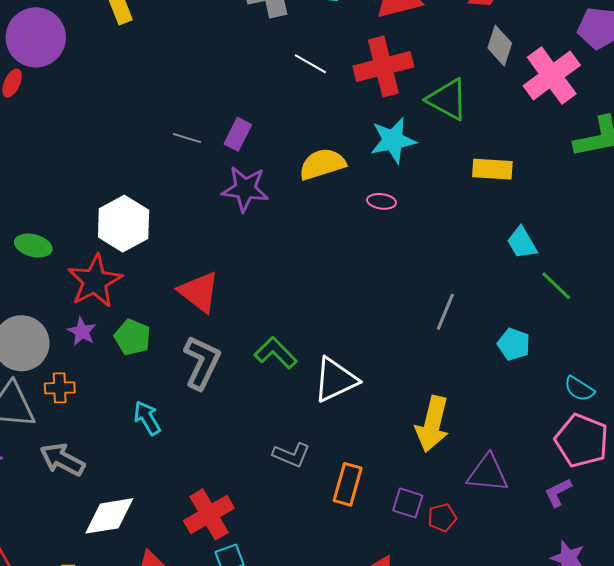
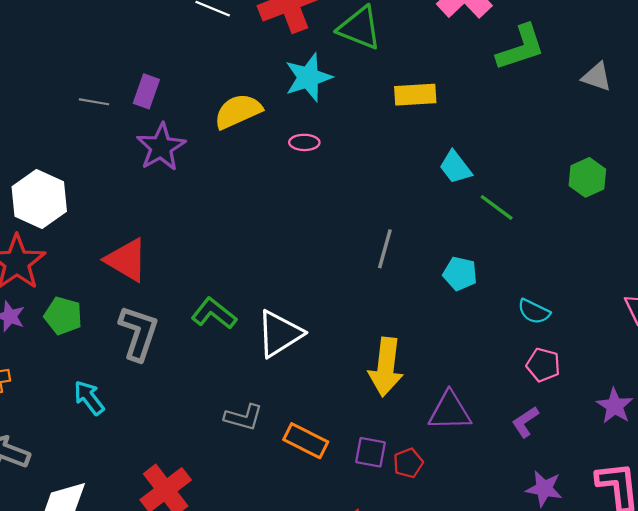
purple star: (245, 189) -> (161, 147), turned -30
pink pentagon: (582, 441) -> (543, 365), size x0.6
orange rectangle: (348, 484) -> (306, 441), turned -72

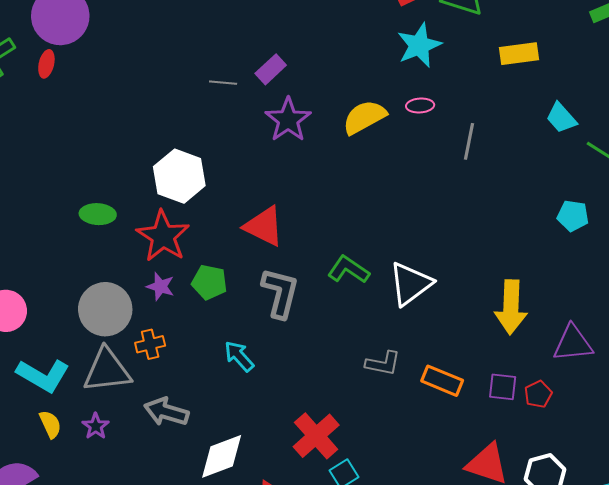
purple rectangle: (146, 91) -> (271, 69), turned 32
yellow semicircle: (238, 111) -> (364, 117), moved
gray line: (385, 249) -> (469, 141), moved

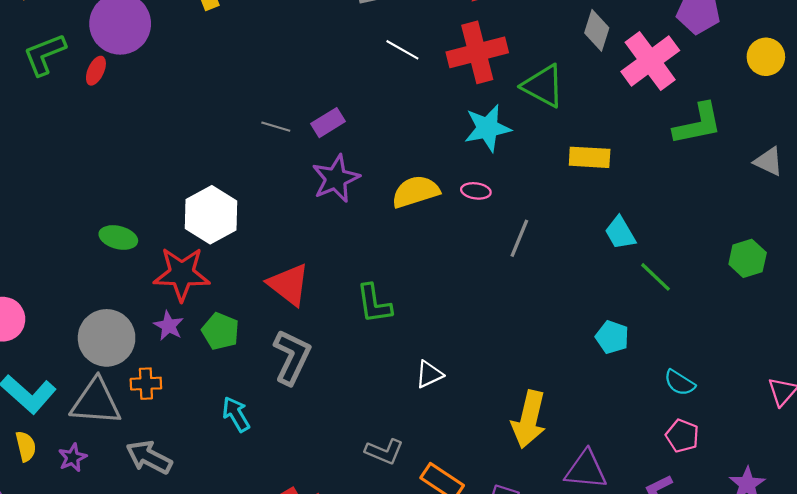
red star: (163, 236) -> (182, 274), turned 30
green L-shape: (348, 270) -> (374, 304), moved, turned -144
white triangle: (410, 284) -> (429, 374), size x0.6

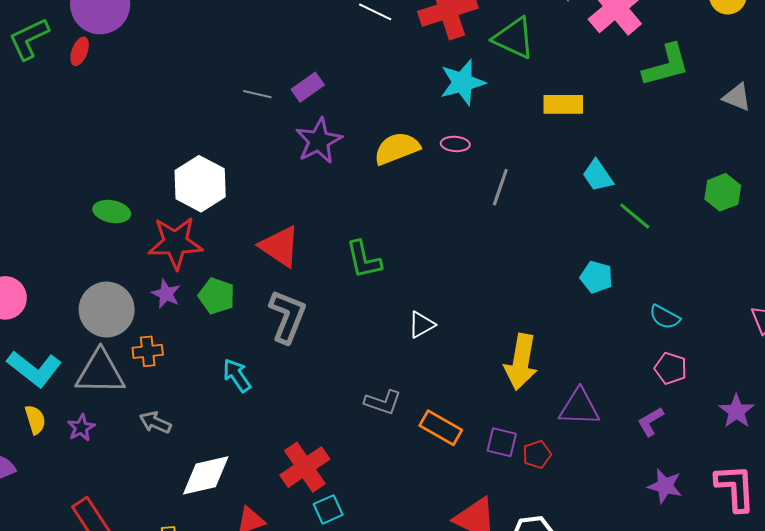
gray arrow: (149, 457) -> (155, 422), size x0.7

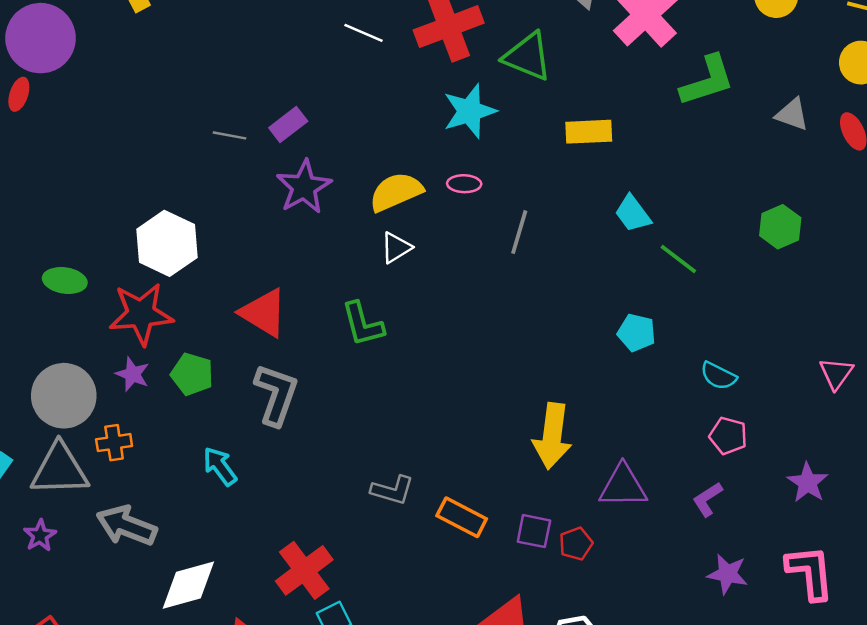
white triangle: (421, 325) -> (396, 248), moved
gray arrow: (155, 422) -> (126, 526), size x1.6

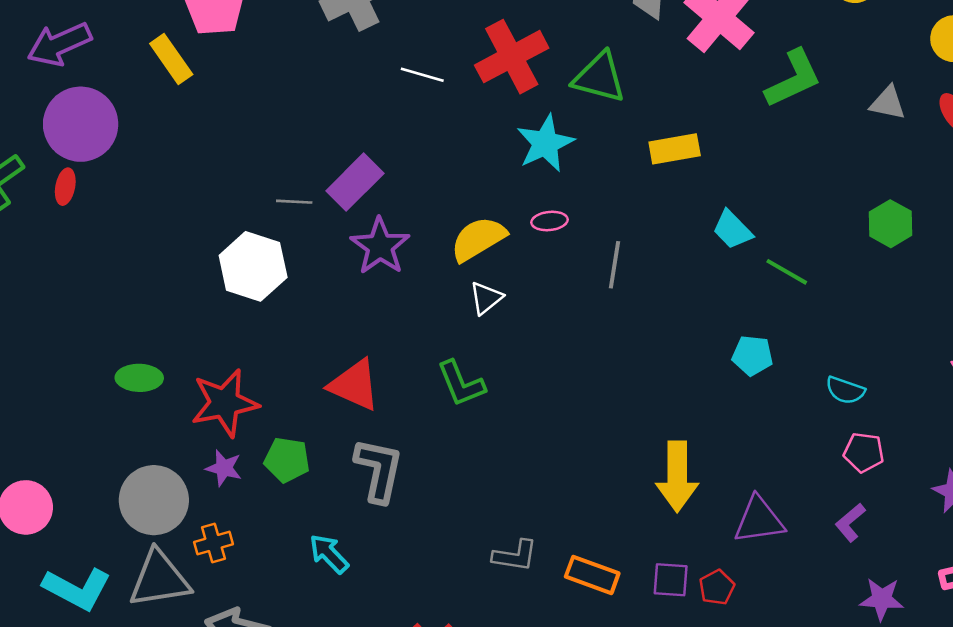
purple rectangle: (288, 124) -> (355, 182), size x1.4
white hexagon: (167, 243) -> (253, 266), moved

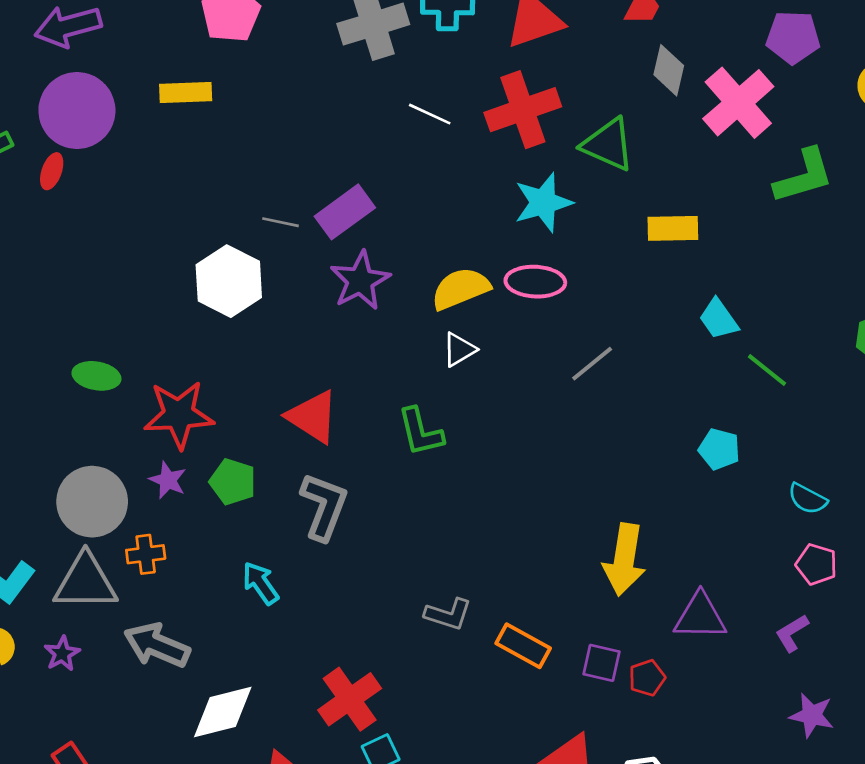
yellow rectangle: (171, 59) -> (186, 93), moved, turned -66
pink ellipse: (550, 221) -> (535, 282), size x1.6
gray line: (614, 265) -> (592, 364), moved, turned 33

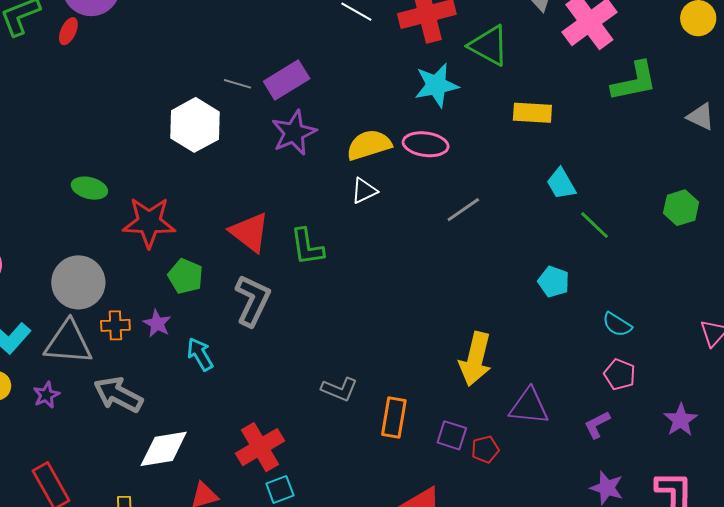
green L-shape: (420, 432) -> (307, 247), moved
purple star: (168, 480) -> (157, 324), moved
orange rectangle: (523, 646) -> (394, 418), turned 66

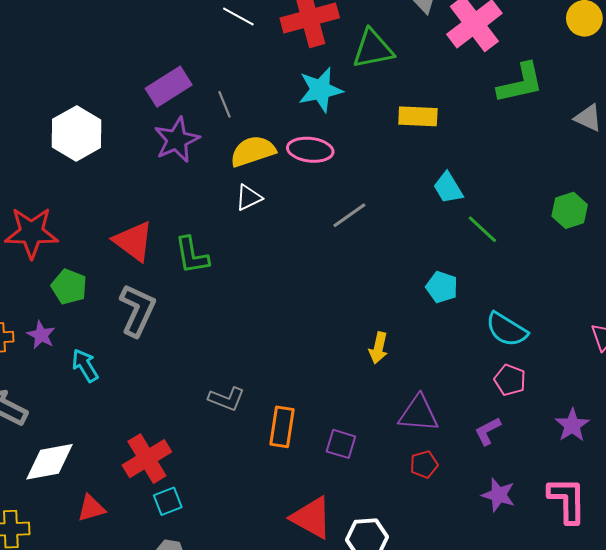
green triangle: (489, 46) -> (373, 49), turned -39
gray line: (237, 84) -> (224, 104), moved, turned 52
cyan semicircle: (617, 325) -> (507, 329), size x1.4
yellow arrow: (475, 359) -> (378, 348), moved, size x0.6
red pentagon: (485, 449) -> (424, 464), moved

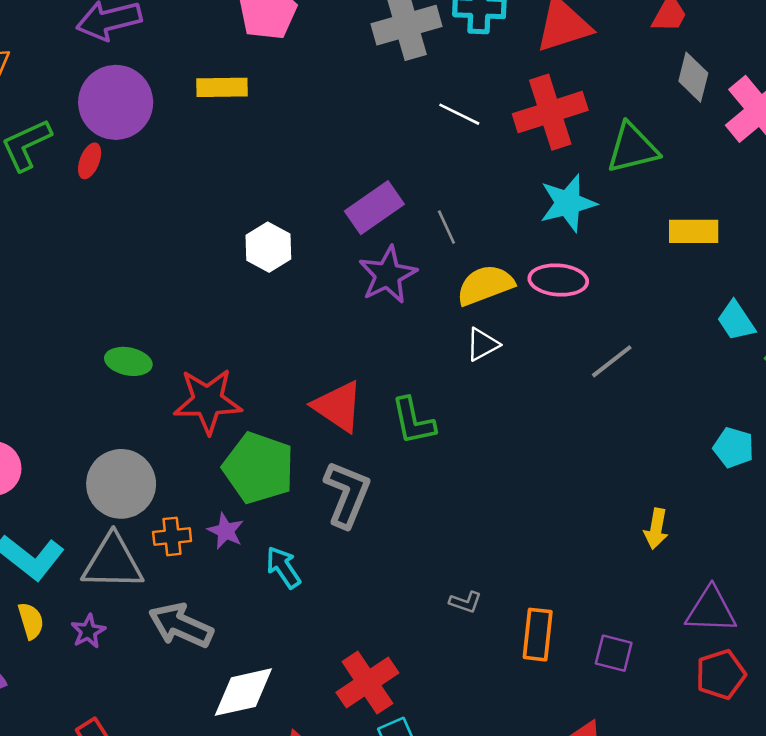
white hexagon: (77, 133) -> (268, 247), moved, size x0.7
green pentagon: (69, 287) -> (259, 468), size x1.6
gray L-shape: (227, 399) -> (465, 602), size x0.7
red pentagon: (424, 464) -> (721, 675), size x1.4

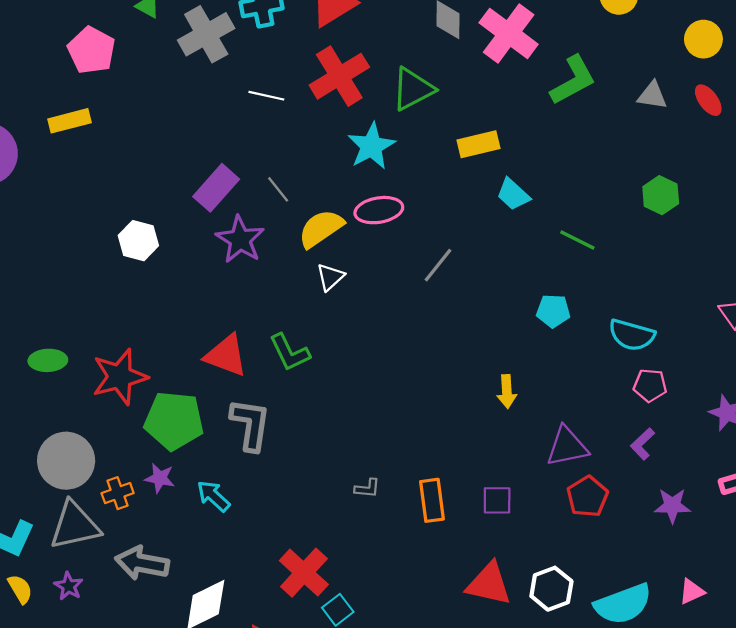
cyan trapezoid: (736, 321) -> (513, 194), moved

